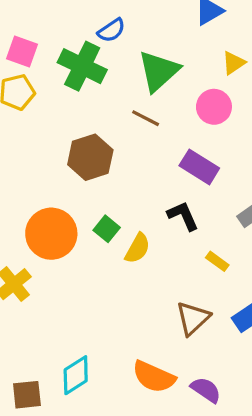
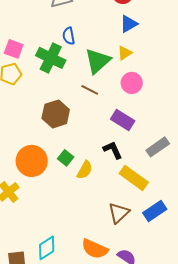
blue semicircle: (111, 30) -> (69, 36), turned 114
yellow triangle: (233, 63) -> (125, 53), moved
yellow rectangle: (217, 261) -> (134, 178), size x2.0

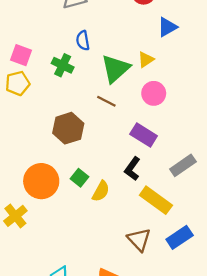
blue triangle: (129, 24) -> (167, 27), moved
green cross: (51, 58) -> (63, 65), size x0.7
black L-shape: (113, 150) -> (132, 169), turned -120
brown triangle: (119, 213) -> (139, 240), turned -30

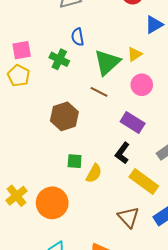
pink square: (21, 55) -> (22, 50), turned -30
yellow pentagon: (18, 83) -> (19, 76), turned -30
green square: (79, 178) -> (75, 161), turned -35
orange circle: (41, 181) -> (52, 203), moved

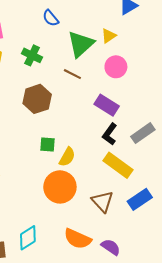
blue semicircle: (78, 37) -> (51, 18), turned -30
green cross: (59, 59) -> (32, 55), moved
black L-shape: (122, 153) -> (110, 134), moved
orange circle: (52, 203) -> (60, 187), moved

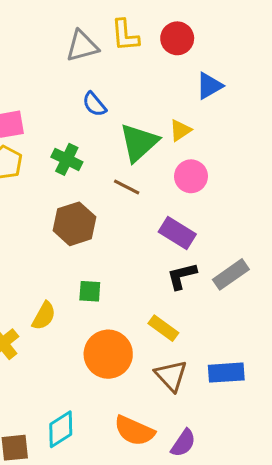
black L-shape: (110, 134) -> (182, 276), turned 40
yellow semicircle: (67, 157) -> (44, 316), moved
yellow rectangle: (118, 165) -> (163, 328), moved, size x0.7
blue rectangle: (140, 199) -> (226, 373), turned 30
purple semicircle: (111, 247) -> (183, 443), turned 90

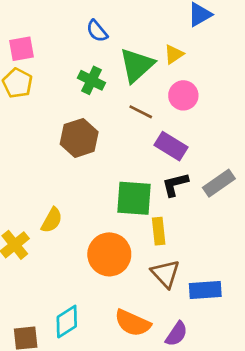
green cross: (67, 159) -> (91, 80), moved
brown line: (127, 187) -> (141, 112), moved
green square: (90, 291) -> (134, 198), moved, size x1.8
yellow rectangle: (163, 328) -> (159, 231), turned 48
blue rectangle: (226, 373) -> (205, 290), moved

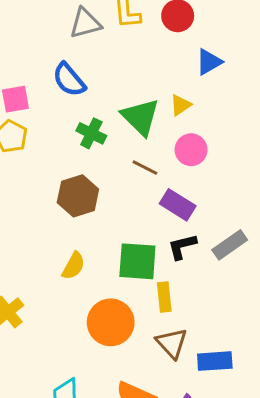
blue semicircle: (97, 31) -> (69, 80), moved, size x1.4
green triangle: (137, 65) -> (140, 117), turned -33
yellow semicircle: (52, 220) -> (73, 266), moved

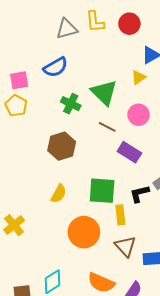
blue semicircle: (69, 80) -> (56, 67), turned -80
yellow triangle: (181, 105) -> (139, 77), moved
black L-shape: (182, 246) -> (140, 194), moved

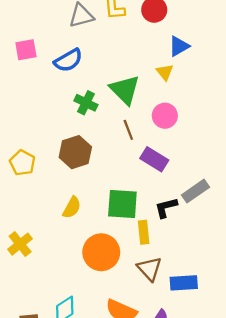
yellow triangle: (139, 77) -> (165, 72), turned -35
pink square: (19, 80) -> (26, 50), moved
yellow pentagon: (16, 106) -> (22, 163), moved
brown line: (107, 127) -> (128, 130), turned 42

